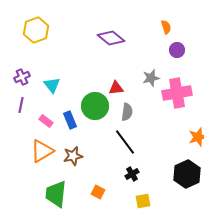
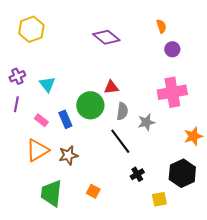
gray star: (151, 78) -> (146, 122), moved
black cross: (132, 174) -> (137, 174), moved
yellow square: (143, 201) -> (159, 199), moved

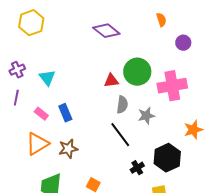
purple circle: (172, 49) -> (183, 43), moved
green circle: (90, 105) -> (137, 72), moved
black hexagon: (182, 173) -> (167, 158), moved

